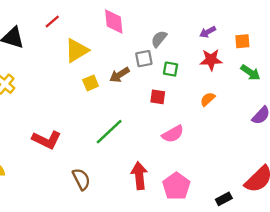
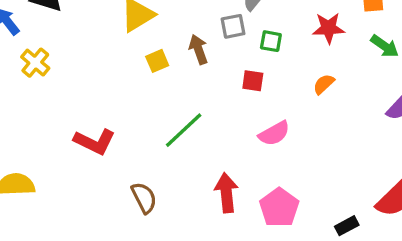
brown arrow: (120, 75) -> (198, 49), turned 102

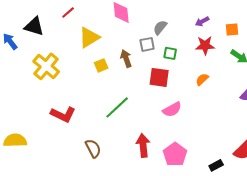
yellow cross: (35, 63) -> (46, 66), moved, size x1.5
red square: (253, 81) -> (159, 77), size x1.5

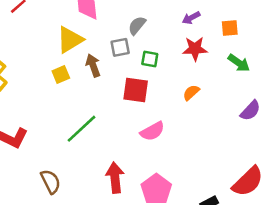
yellow triangle: (89, 37) -> (70, 40), moved

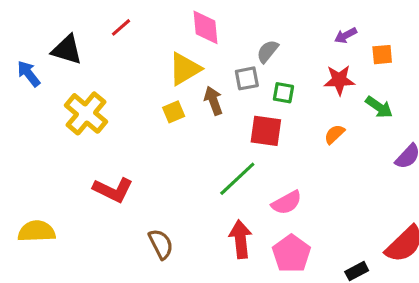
purple arrow: (191, 18) -> (346, 35), moved
green arrow: (239, 63) -> (379, 107), moved
green line: (81, 129) -> (237, 179), moved
pink semicircle: (152, 131) -> (287, 203), moved

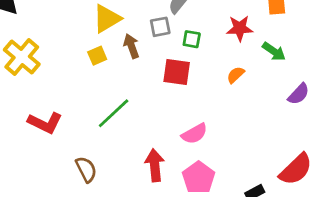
green line: (237, 179) -> (114, 113), moved

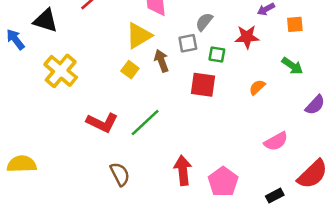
red star: (240, 28) -> (247, 37), moved
yellow square: (97, 56) -> (130, 70), turned -30
red L-shape: (45, 123) -> (102, 123), moved
pink semicircle: (194, 134) -> (276, 141), moved

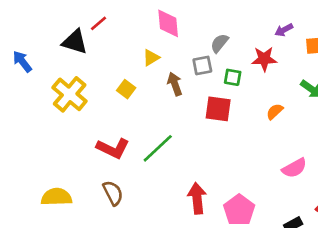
black triangle: (46, 21) -> (75, 42), moved
yellow triangle: (139, 36) -> (151, 58), size x0.6
yellow square: (130, 70) -> (126, 89), moved
yellow semicircle: (22, 164) -> (56, 197), moved
brown semicircle: (120, 174) -> (113, 193), moved

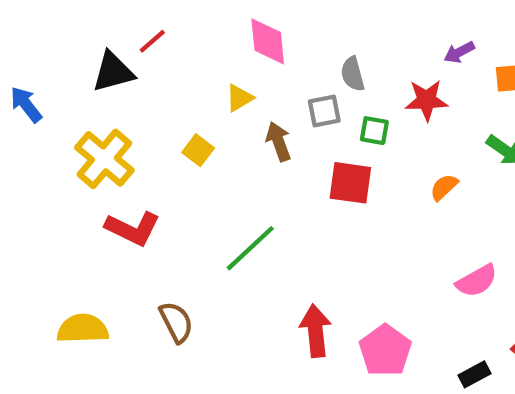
black triangle: (75, 42) -> (113, 72), turned -32
gray semicircle: (219, 43) -> (353, 74), turned -54
red L-shape: (113, 148) -> (133, 229), moved

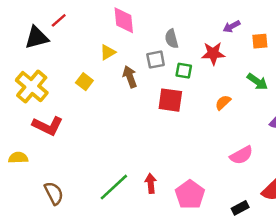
green line: (250, 248) -> (114, 187), moved
brown semicircle: (176, 322) -> (54, 193), moved
yellow semicircle: (83, 329) -> (18, 158), moved, size x0.7
red arrow: (316, 331) -> (151, 183), size x0.7

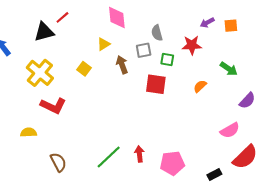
orange square: (260, 41) -> (231, 26), moved
pink semicircle: (241, 155) -> (230, 130), moved
pink pentagon: (190, 194) -> (172, 163), turned 30

